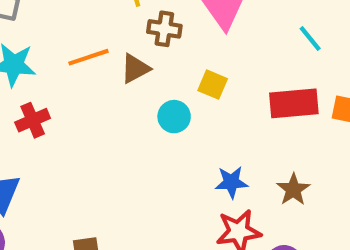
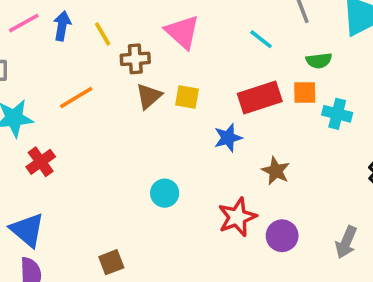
brown triangle: (135, 69) -> (149, 96), moved
cyan circle: (174, 117) -> (165, 193), moved
blue star: (231, 182) -> (228, 138), moved

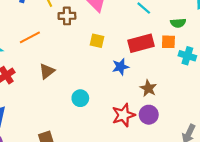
brown triangle: (149, 96) -> (47, 71), moved
purple circle: (282, 236) -> (149, 115), moved

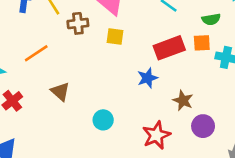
yellow square: (97, 41) -> (115, 37), moved
brown triangle: (47, 71) -> (60, 92), turned -35
purple circle: (149, 115) -> (203, 126), moved

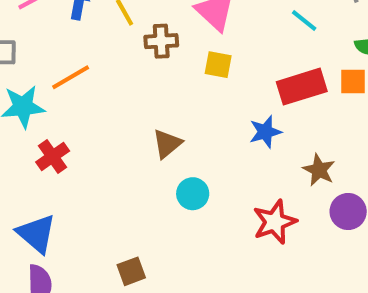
orange line: (36, 53) -> (71, 77), moved
brown triangle: (60, 92) -> (167, 144), moved, turned 36

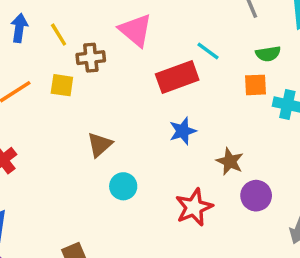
cyan line: (304, 21) -> (208, 51), moved
yellow square: (218, 65) -> (62, 85), moved
red rectangle: (302, 87) -> (177, 77), moved

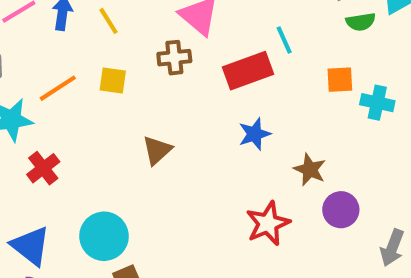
cyan line: (208, 51) -> (284, 40), turned 30
green semicircle: (268, 54) -> (361, 22), moved
brown cross: (91, 58) -> (174, 58), moved
cyan circle: (123, 186) -> (104, 236), moved, size x1.5

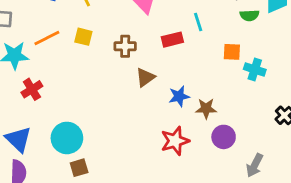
brown cross: (174, 58) -> (125, 46), moved
red rectangle: (248, 71) -> (172, 40), size x0.7
blue star: (255, 134) -> (179, 96), moved
brown triangle: (157, 150) -> (145, 77), moved
brown star: (310, 170) -> (206, 109), turned -30

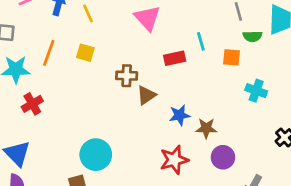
orange line: (47, 38) -> (49, 53), turned -45
brown cross: (125, 46) -> (127, 76), moved
orange square: (232, 52) -> (231, 57), moved
cyan circle: (67, 138) -> (96, 155), moved

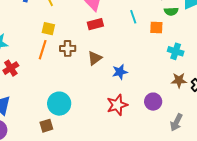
orange line: (49, 53) -> (43, 50), moved
red rectangle: (175, 58) -> (95, 24), moved
brown cross: (127, 76) -> (68, 48), moved
brown star: (206, 128) -> (179, 80), moved

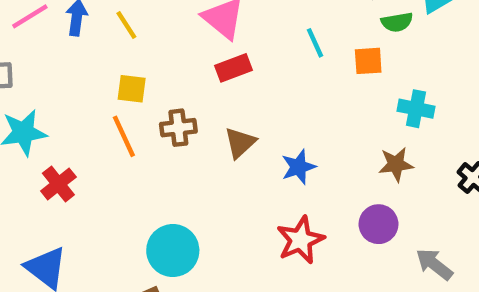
orange line: (43, 50) -> (124, 136), turned -36
brown star: (179, 80) -> (396, 164), moved
gray arrow: (176, 122) -> (434, 264), turned 108

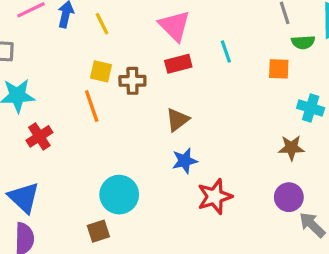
cyan line: (315, 43) -> (226, 52), moved
brown cross: (178, 128) -> (132, 81), moved
blue star: (298, 167) -> (185, 161), moved
purple circle: (379, 224) -> (289, 197), moved

